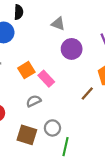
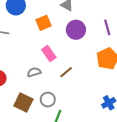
orange square: (26, 70) -> (43, 23), moved
brown line: (87, 93) -> (66, 72), moved

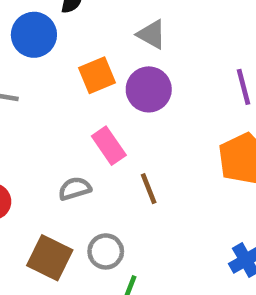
purple circle: (76, 30) -> (149, 89), moved
brown line: (66, 72) -> (149, 189), turned -72

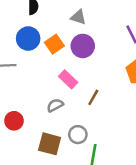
blue circle: (34, 35) -> (28, 39), moved
brown line: (149, 189) -> (93, 97), turned 63

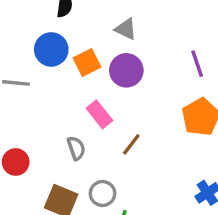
gray semicircle: (55, 105) -> (76, 148), turned 91

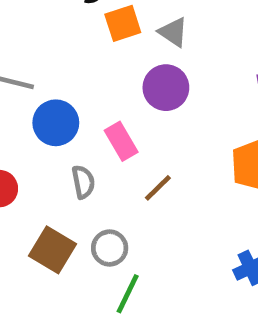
blue circle: (51, 49) -> (56, 123), moved
orange square: (87, 62) -> (123, 23), moved

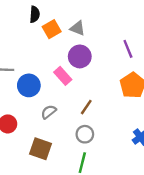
pink rectangle: (121, 141) -> (63, 76), moved
gray semicircle: (83, 182) -> (49, 112), turned -105
gray circle: (110, 248) -> (85, 134), moved

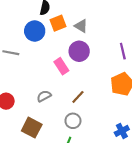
blue circle: (29, 85) -> (35, 31), moved

